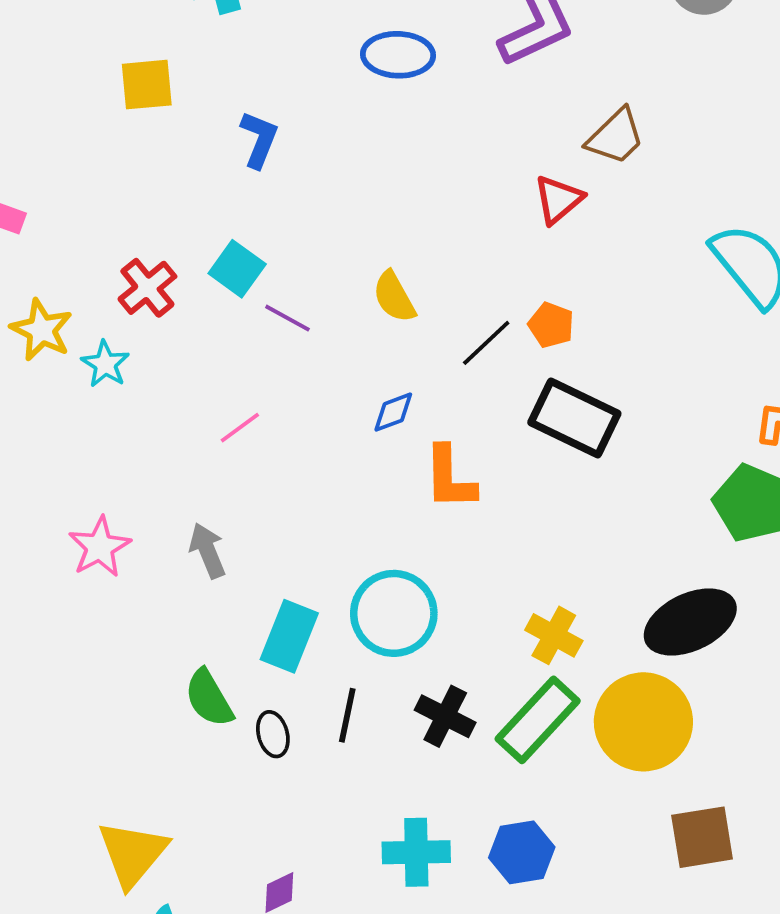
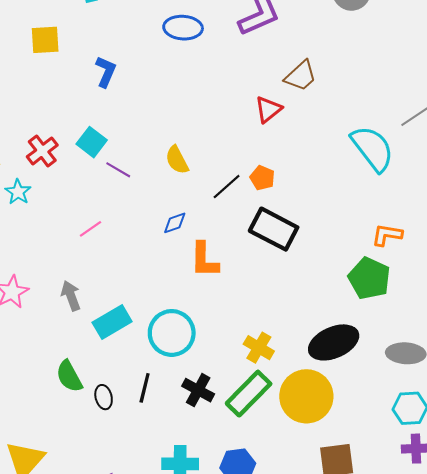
cyan rectangle: (289, 636) -> (112, 322), moved, turned 36

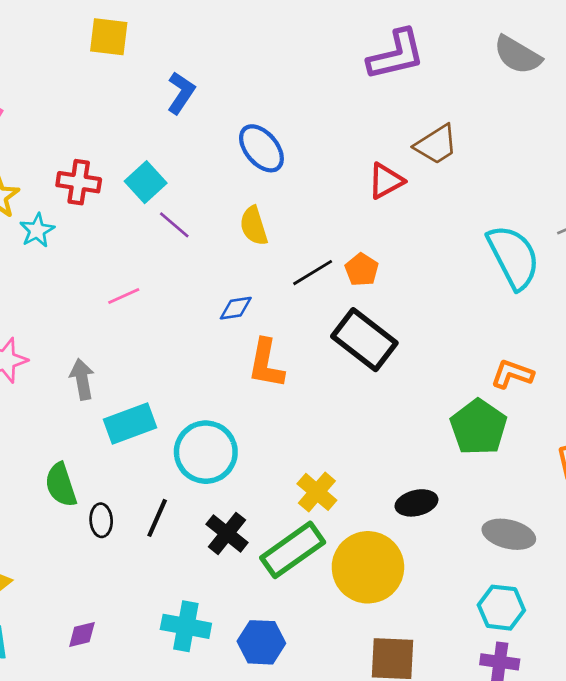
blue ellipse: (183, 28) -> (261, 148), moved, turned 36
red cross: (42, 151) -> (79, 182), turned 36
black ellipse: (334, 342) -> (416, 503), size x0.6

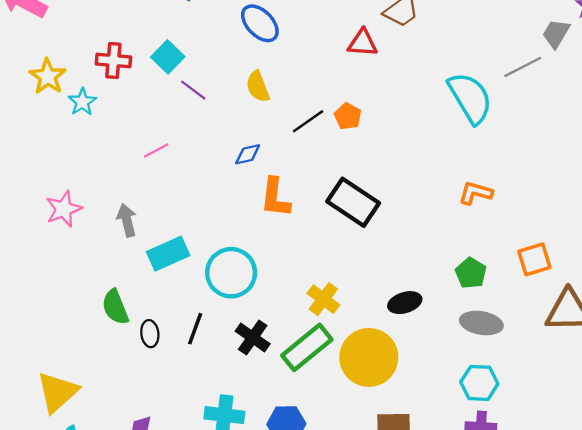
red triangle: (386, 181) -> (362, 43), turned 36
black rectangle: (364, 340) -> (353, 202), moved
green pentagon: (479, 427) -> (471, 273), moved, size x0.7

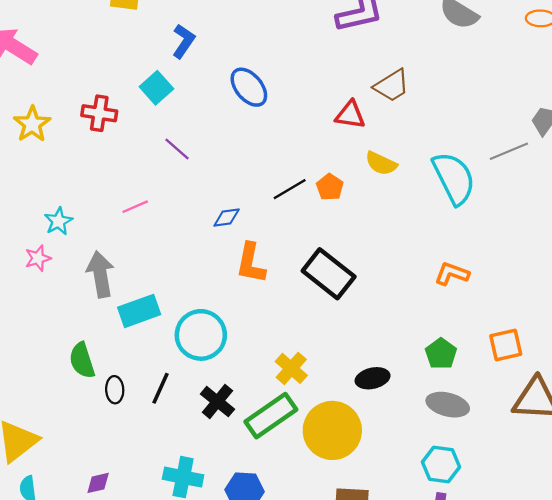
cyan square: (168, 57) -> (156, 88), moved
yellow semicircle: (258, 87) -> (381, 163), moved, turned -48
cyan star: (82, 102) -> (58, 221), moved
pink star: (64, 209) -> (38, 258), size x0.7
gray arrow: (127, 220) -> (100, 274), size x1.4

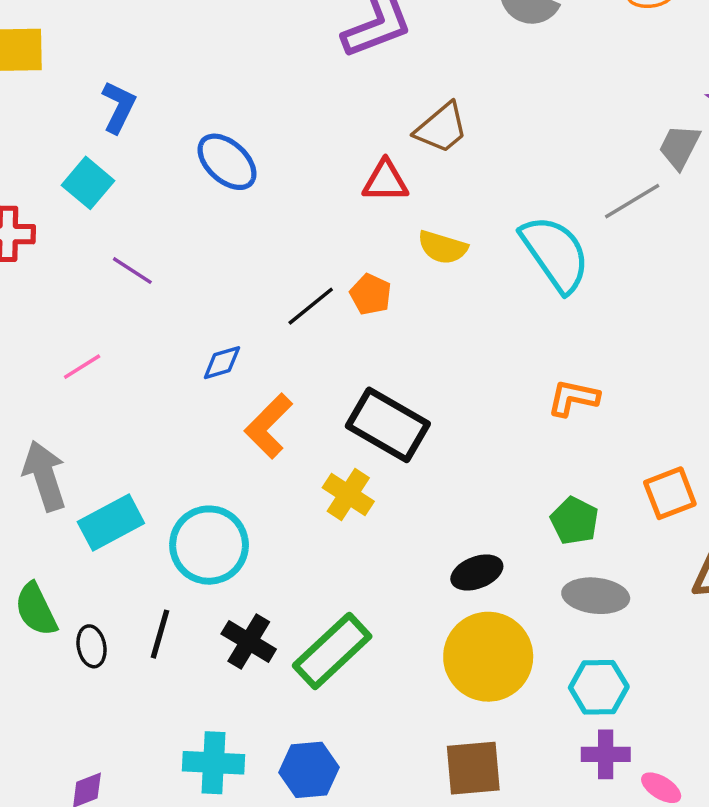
orange L-shape: (251, 263) -> (269, 426), turned 42
yellow cross: (291, 368) -> (348, 494), moved
yellow circle: (332, 430) -> (488, 657), moved

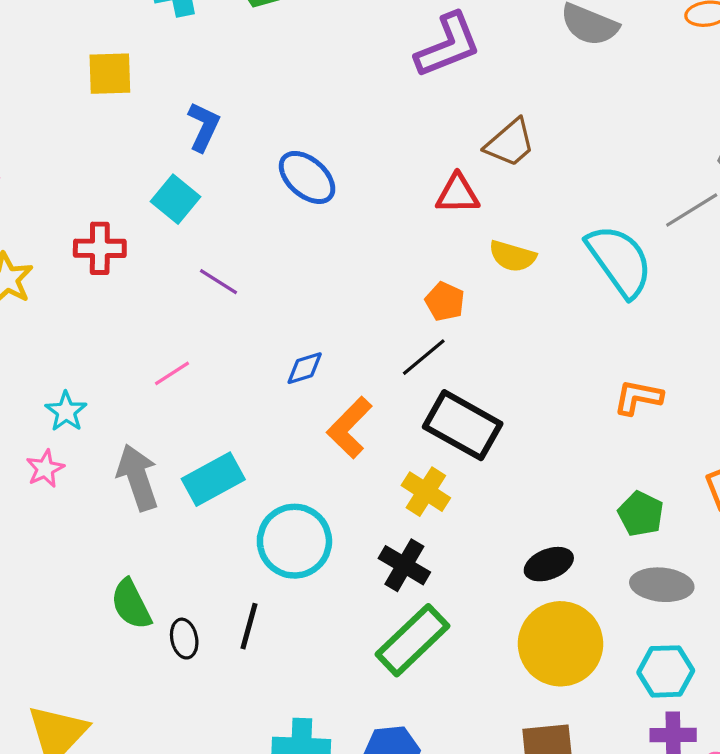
black line: (311, 306) -> (424, 357), moved
cyan rectangle: (111, 522) -> (213, 479), moved
black cross: (249, 642) -> (404, 565), moved

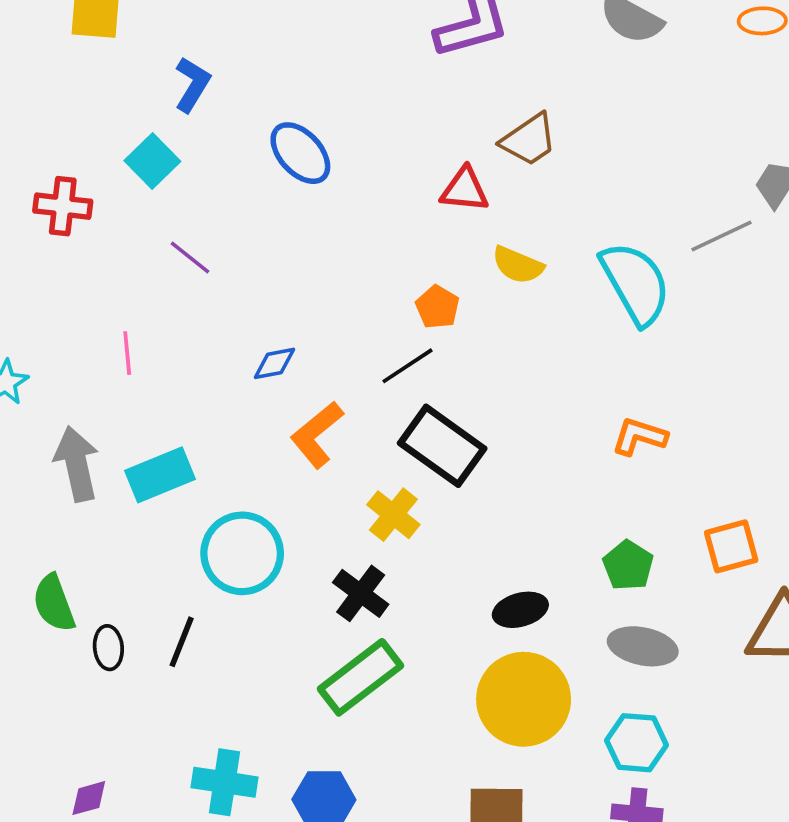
pink line: (172, 373) -> (127, 353), turned -69

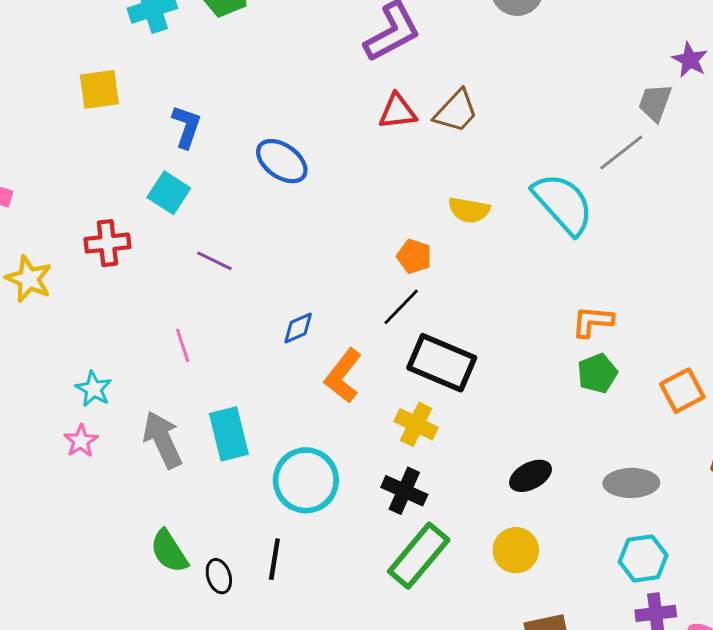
red triangle: (465, 190) -> (397, 111), moved
cyan rectangle: (160, 475) -> (229, 434), turned -69
green pentagon: (628, 565) -> (597, 373), moved, turned 30
yellow circle: (524, 699) -> (516, 550), moved, size x0.6

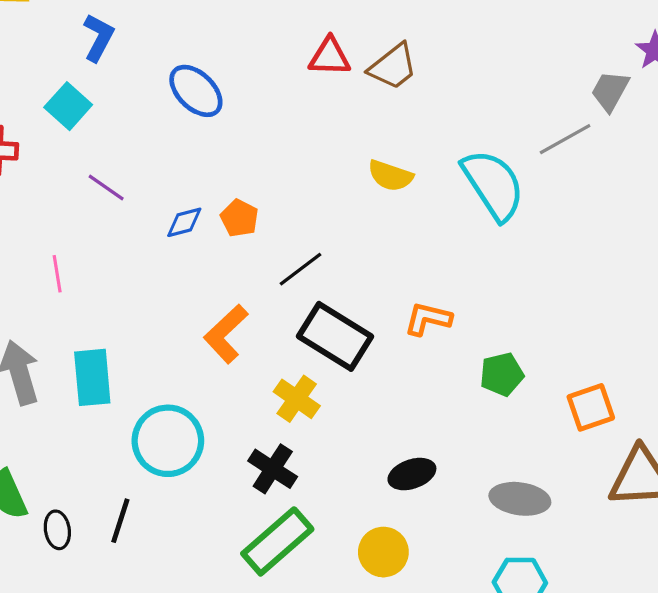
orange pentagon: (414, 256) -> (239, 218), moved
orange L-shape: (593, 321) -> (428, 319), moved
blue diamond: (298, 328) -> (184, 222), moved

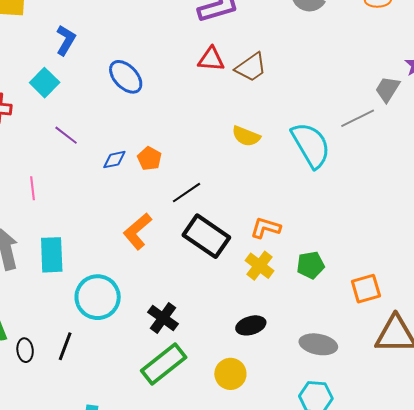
yellow cross: (297, 399) -> (259, 266), moved

